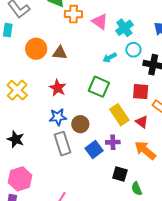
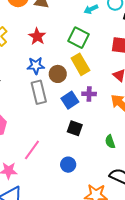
yellow rectangle: (119, 115) -> (80, 64), moved
black square: (120, 174) -> (75, 128), moved

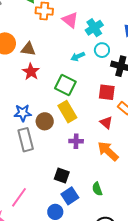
red star: (37, 36) -> (31, 72), moved
blue square: (70, 100) -> (70, 196), moved

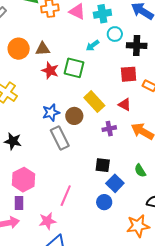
cyan cross: (94, 28) -> (102, 14), turned 36
green square: (65, 85) -> (74, 68), moved
red triangle: (106, 123) -> (125, 105), moved

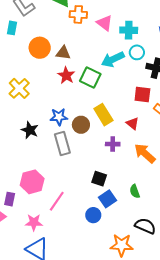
cyan arrow: (93, 46) -> (113, 59), size x1.6
black star: (13, 141) -> (30, 130), moved
pink hexagon: (23, 180) -> (32, 182), moved

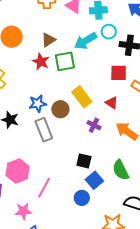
brown triangle: (63, 53) -> (48, 40), moved, turned -35
green square: (90, 78) -> (65, 61), turned -30
purple cross: (113, 144) -> (94, 125), turned 32
green semicircle: (135, 191) -> (121, 170), size x1.5

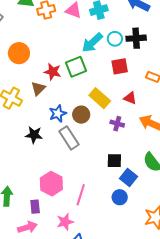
cyan circle: (109, 32) -> (115, 39), moved
brown triangle: (48, 40) -> (38, 88), moved
red square: (119, 73) -> (120, 66), moved

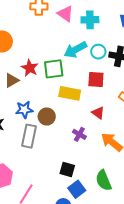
yellow rectangle: (100, 98) -> (70, 93), moved, turned -45
gray rectangle: (69, 138) -> (29, 136), turned 30

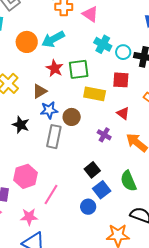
cyan cross: (90, 20) -> (103, 44), moved, turned 30
cyan arrow: (75, 50) -> (53, 39), moved
brown triangle: (12, 80) -> (40, 91), moved
black square: (67, 169) -> (92, 170), turned 35

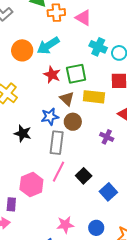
brown triangle: (40, 91) -> (67, 99), moved, turned -42
black square: (92, 170) -> (84, 176), moved
pink line: (51, 195) -> (59, 172), moved
blue circle: (88, 207) -> (96, 228), moved
pink star: (29, 217) -> (65, 225), moved

